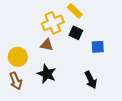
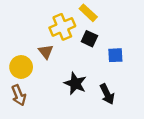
brown triangle: (47, 45) -> (46, 52), moved, turned 40
black star: (47, 74) -> (75, 83), moved

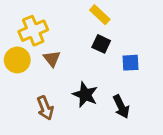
yellow cross: (62, 27) -> (33, 31), moved
yellow circle: (21, 67) -> (17, 60), moved
brown arrow: (19, 95) -> (45, 108), moved

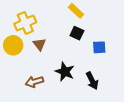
brown arrow: (45, 108) -> (34, 82), turned 96

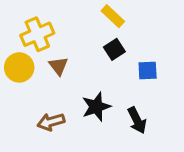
black square: (77, 33) -> (114, 49), turned 32
black star: (65, 72) -> (96, 107), turned 30

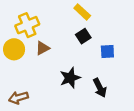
brown triangle: (58, 66) -> (43, 48), turned 40
brown arrow: (51, 122) -> (18, 98), moved

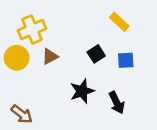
yellow rectangle: (82, 12) -> (119, 22), moved
black square: (83, 36) -> (96, 54), moved
brown arrow: (18, 98) -> (22, 114), turned -126

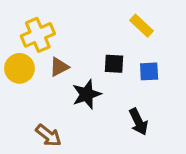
black square: (96, 54) -> (114, 64), turned 36
black star: (82, 91) -> (87, 94), moved
brown arrow: (22, 114) -> (48, 135), moved

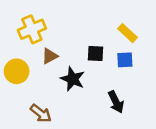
yellow rectangle: (141, 26) -> (127, 33), moved
yellow circle: (19, 68) -> (17, 71), moved
black star: (87, 94) -> (73, 79), turned -30

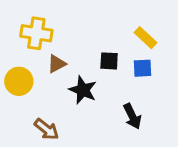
yellow cross: (32, 29) -> (36, 33), turned 32

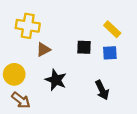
yellow circle: (19, 81) -> (14, 74), moved
black star: (83, 90) -> (56, 80), moved
brown arrow: (46, 129) -> (21, 100), moved

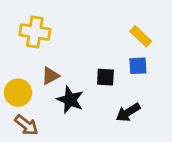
black square: (84, 47) -> (105, 77), moved
brown triangle: (43, 50) -> (50, 76), moved
black arrow: (102, 90) -> (128, 112), turned 84

